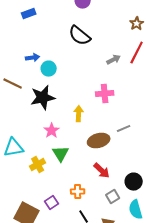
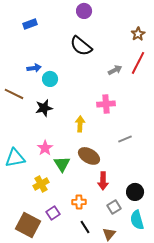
black star: (43, 98) -> (44, 108), size x0.7
pink star: (52, 131) -> (45, 148), moved
brown ellipse: (99, 141) -> (89, 156), moved, turned 45
yellow cross: (38, 165) -> (41, 184), moved
red arrow: (102, 171) -> (103, 181), turned 48

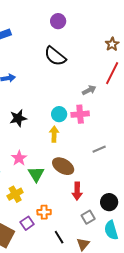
gray arrow: (115, 70) -> (89, 90), moved
cyan circle: (50, 79) -> (59, 114), moved
orange cross: (79, 202) -> (44, 212), moved

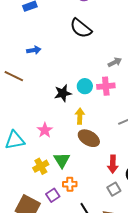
black star: (18, 118) -> (63, 93), moved
yellow arrow: (54, 134) -> (80, 116), moved
green triangle: (36, 174) -> (62, 160), moved
red arrow: (77, 191) -> (113, 164), moved

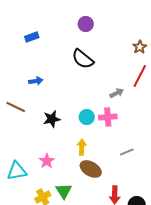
black star: (63, 93) -> (52, 119), moved

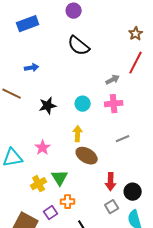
purple circle: (86, 24) -> (74, 11), moved
blue rectangle: (32, 37) -> (28, 24), size x1.5
pink cross: (108, 117) -> (114, 104), moved

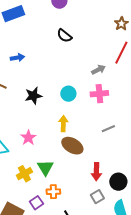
black semicircle: (79, 46) -> (64, 36), size x0.7

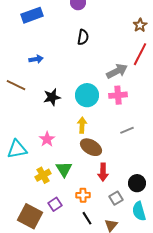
black semicircle: (64, 36) -> (83, 37), turned -119
gray arrow: (98, 70) -> (117, 71), size x1.5
cyan circle: (68, 94) -> (87, 95), size x1.5
red arrow: (96, 172) -> (103, 172), moved
orange cross: (53, 192) -> (83, 195), moved

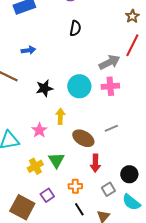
yellow arrow: (82, 125) -> (60, 116), moved
gray line: (127, 130) -> (111, 128), moved
cyan semicircle: (139, 211) -> (131, 202), turned -36

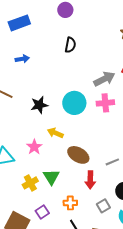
blue arrow: (28, 50) -> (22, 59), moved
yellow arrow: (60, 116) -> (55, 133), turned -70
gray line: (111, 128) -> (112, 162), moved

